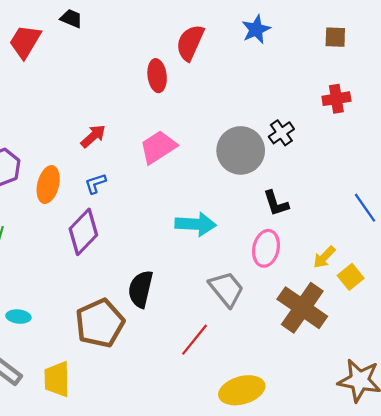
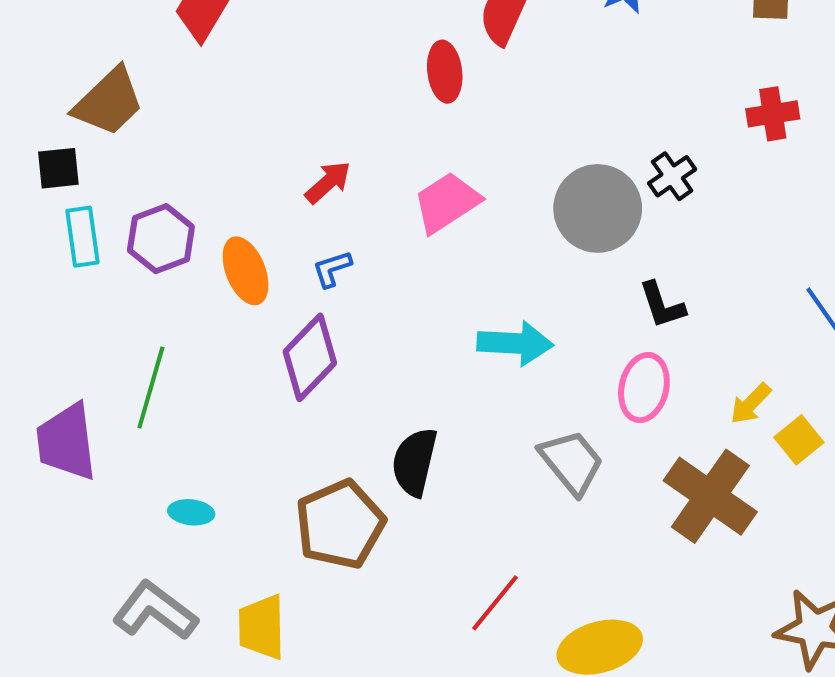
orange ellipse: (48, 185) -> (246, 271), turned -36
red line: (194, 340) -> (495, 603), moved

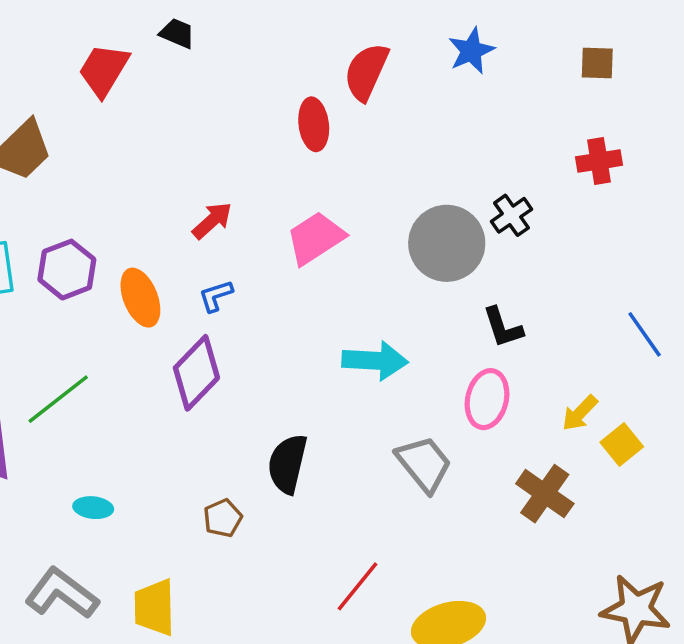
green line: (151, 388) -> (58, 399), turned 36
brown cross: (710, 496) -> (545, 494), size x0.7
brown pentagon: (340, 524) -> (223, 518), size x0.5

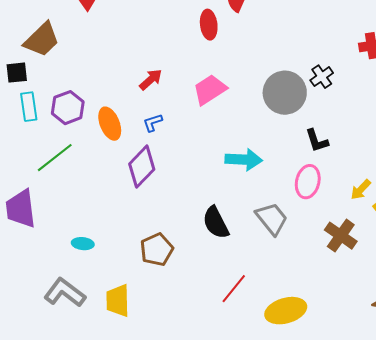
green line: (58, 399) -> (55, 158), moved
black semicircle: (287, 464) -> (216, 223), moved, turned -40
brown pentagon: (223, 518) -> (157, 250), size x1.5

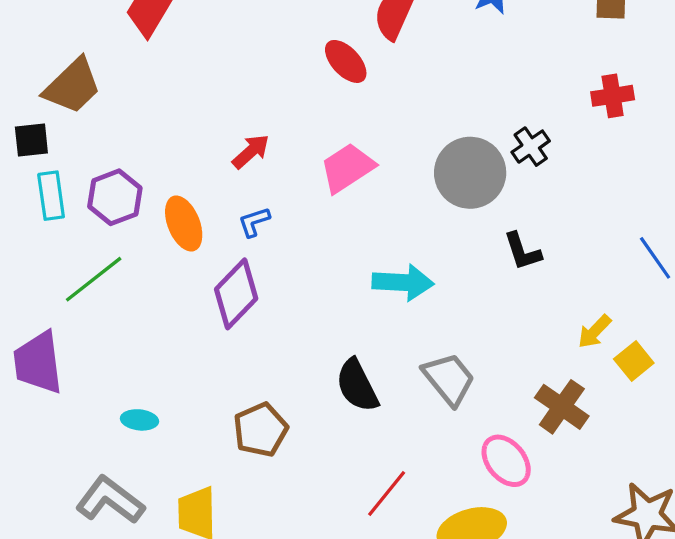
red ellipse: (209, 25) -> (346, 61), turned -36
pink ellipse: (308, 182) -> (506, 461), moved, turned -52

